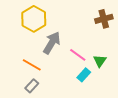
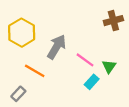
yellow hexagon: (34, 19) -> (22, 33), moved
gray rectangle: (32, 86) -> (18, 94), moved

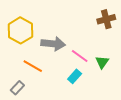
gray arrow: (57, 47) -> (53, 44), turned 65
cyan rectangle: (92, 82) -> (75, 76), moved

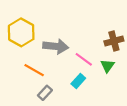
brown cross: (106, 19) -> (114, 41), moved
gray rectangle: (17, 88) -> (45, 93), moved

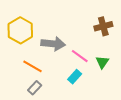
brown cross: (114, 41) -> (103, 26), moved
gray rectangle: (45, 93) -> (35, 88), moved

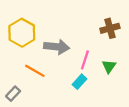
pink line: (80, 56) -> (85, 60), turned 72
gray rectangle: (35, 88) -> (13, 94), moved

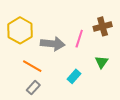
pink line: (85, 60) -> (79, 39), moved
gray rectangle: (13, 94) -> (33, 88), moved

